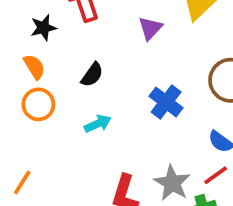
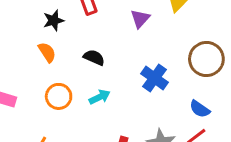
black semicircle: (92, 75) -> (94, 57), turned -100
orange circle: (38, 104) -> (59, 96), moved

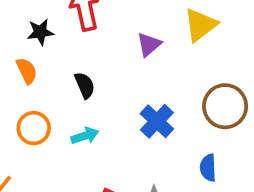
black semicircle: (94, 57) -> (85, 85), turned 35
blue semicircle: (200, 109) -> (208, 168), turned 45

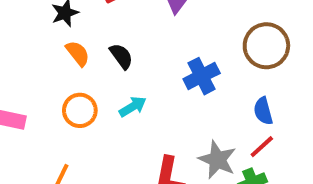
orange semicircle: (27, 71) -> (78, 53), moved
blue cross: (157, 121) -> (202, 76), turned 32

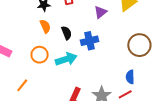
blue cross: (202, 76) -> (89, 41), moved
cyan arrow: (133, 107) -> (66, 59), size x1.5

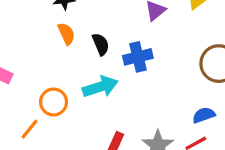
orange circle: (40, 55) -> (54, 102), moved
blue semicircle: (130, 77) -> (204, 115), turned 72

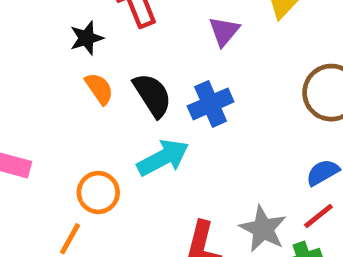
black semicircle: (101, 44) -> (152, 95), size x1.4

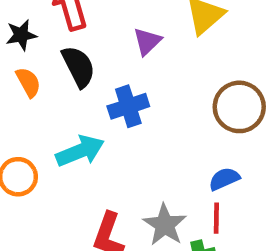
black semicircle: (152, 95) -> (78, 67), moved
red line: (318, 216) -> (216, 218), turned -56

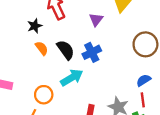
black semicircle: (78, 67) -> (66, 50), moved

